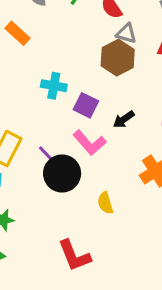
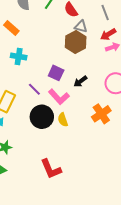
cyan cross: (54, 86) -> (19, 57), moved
purple line: (47, 155) -> (34, 89), moved
yellow semicircle: (105, 203) -> (63, 120), moved

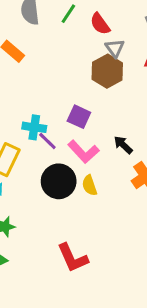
gray triangle: (81, 26) -> (115, 48), turned 40
cyan cross: (19, 57) -> (34, 127), moved
black arrow: (80, 81) -> (123, 145), moved, turned 80

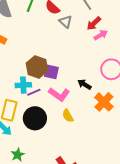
brown hexagon: (107, 71) -> (37, 67), moved
purple line: (47, 141) -> (34, 92), turned -56
black circle: (59, 181) -> (35, 118), moved

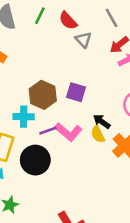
purple square: (51, 72) -> (76, 92), moved
purple line: (34, 92) -> (48, 131), moved
yellow semicircle: (68, 116) -> (98, 134), moved

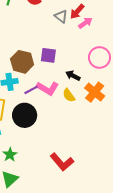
gray triangle: (83, 40) -> (61, 16), moved
yellow semicircle: (98, 134) -> (69, 95), moved

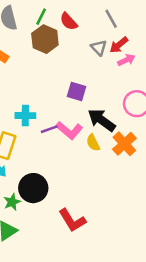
brown hexagon: (22, 62) -> (45, 39), moved
black arrow: (73, 76) -> (102, 120), size x1.6
black circle: (25, 115) -> (33, 188), moved

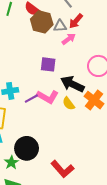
brown hexagon: (45, 39) -> (42, 22), moved
gray triangle: (99, 48) -> (60, 26), turned -40
pink arrow: (126, 60) -> (69, 39), moved

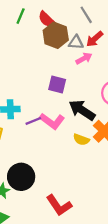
yellow semicircle: (69, 103) -> (81, 140), moved, turned -40

